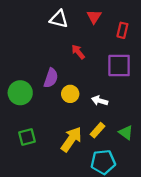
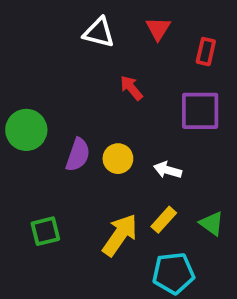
purple semicircle: (51, 78) -> (78, 155), moved
green circle: (20, 93) -> (26, 130), moved

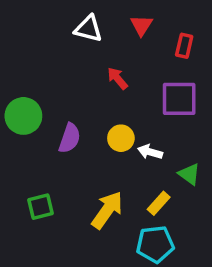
yellow circle: (118, 159) -> (121, 138), moved
yellow rectangle: (164, 220) -> (159, 203), moved
green triangle: (212, 224) -> (189, 174), moved

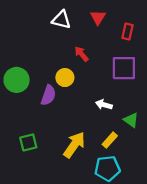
yellow circle: (121, 138) -> (65, 78), moved

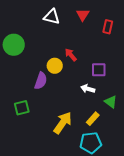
red arrow: (81, 54) -> (71, 55), moved
purple square: (124, 68) -> (99, 70), moved, size x0.7
green circle: (17, 80) -> (14, 45), moved
green square: (28, 142) -> (22, 108), moved

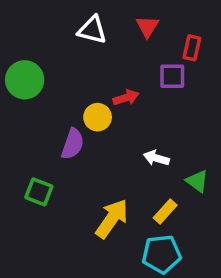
red arrow: (71, 55) -> (126, 98), turned 112
purple square: (99, 70) -> (172, 76), moved
green square: (22, 108) -> (39, 192), turned 35

